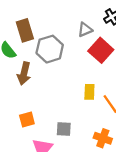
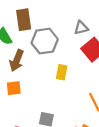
yellow rectangle: (89, 92) -> (62, 72), moved
orange square: (27, 119) -> (14, 88), moved

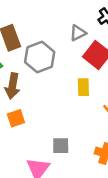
yellow rectangle: (62, 72) -> (83, 87), moved

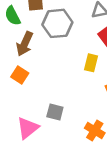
orange square: (16, 118) -> (20, 75), turned 36

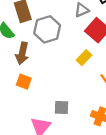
yellow rectangle: (91, 63) -> (84, 58), turned 42

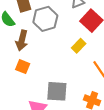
gray square: (62, 108) -> (57, 91), size x1.5

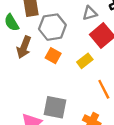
orange square: (23, 67) -> (53, 56), moved

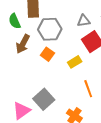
gray square: (55, 107) -> (44, 99), turned 30

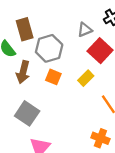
gray square: (44, 99) -> (27, 113), moved

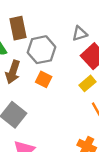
yellow rectangle: (86, 78) -> (87, 83), moved

